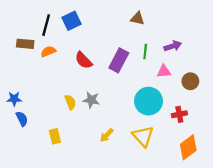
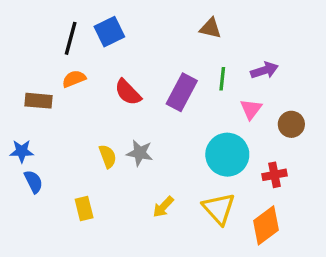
brown rectangle: (25, 44) -> (39, 101), moved
pink triangle: (164, 71) -> (251, 109), turned -48
orange diamond: (188, 147) -> (266, 225), moved

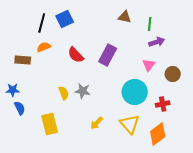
green line: (222, 79) -> (150, 24), moved
yellow rectangle: (84, 209) -> (50, 124), size x1.5

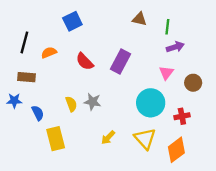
black line: (42, 23) -> (24, 42), moved
brown rectangle: (23, 60) -> (27, 77), moved
blue semicircle: (20, 108) -> (38, 113), moved

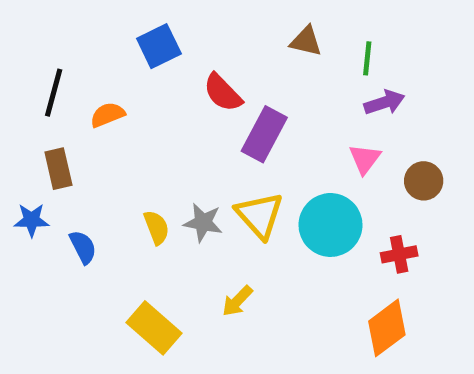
red semicircle: (85, 61) -> (223, 93), moved
brown rectangle: (27, 77) -> (58, 169), turned 72
yellow rectangle: (56, 139) -> (154, 328), moved, turned -35
yellow triangle: (145, 139) -> (259, 215), moved

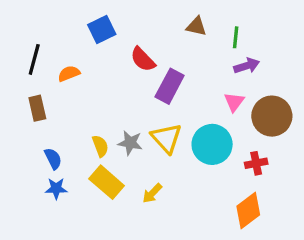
brown circle: (424, 181) -> (272, 116), size x1.6
blue star: (32, 220) -> (56, 188), moved
yellow rectangle: (154, 328) -> (107, 182), moved

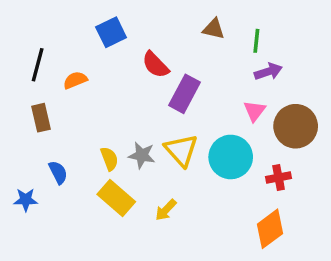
blue star: (56, 188) -> (26, 200), moved

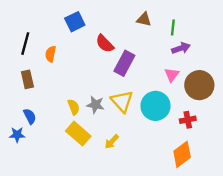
orange semicircle: (75, 80) -> (51, 54), turned -56
blue semicircle: (58, 172) -> (30, 116), moved

